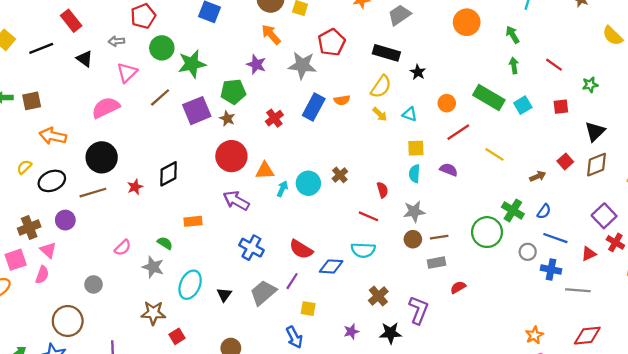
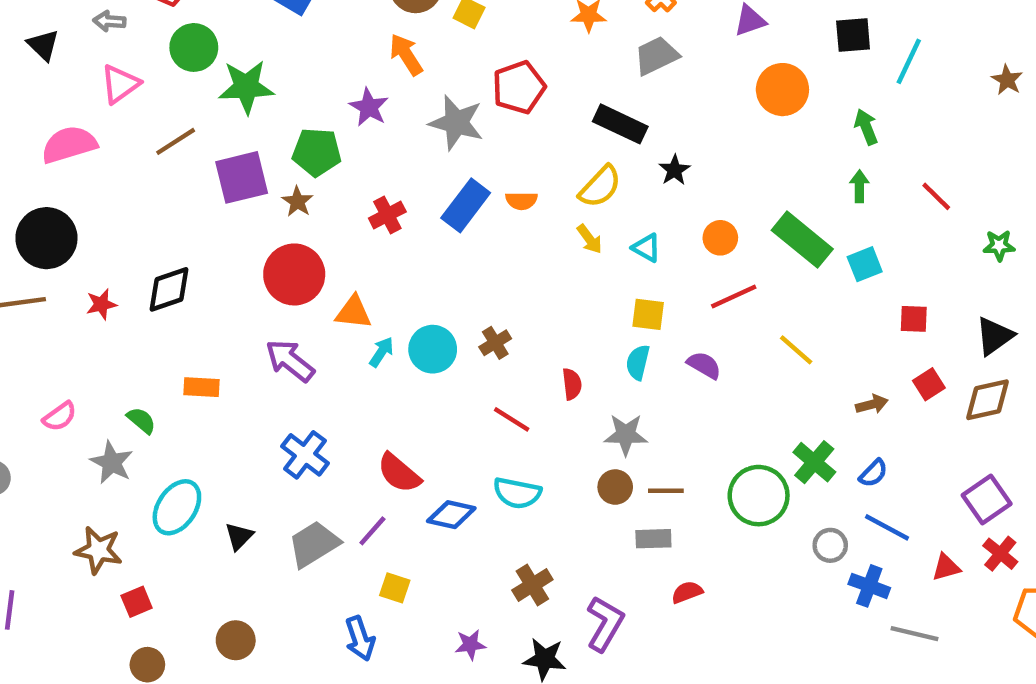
red square: (561, 107) -> (914, 319), moved
red line: (368, 216) -> (512, 419), moved

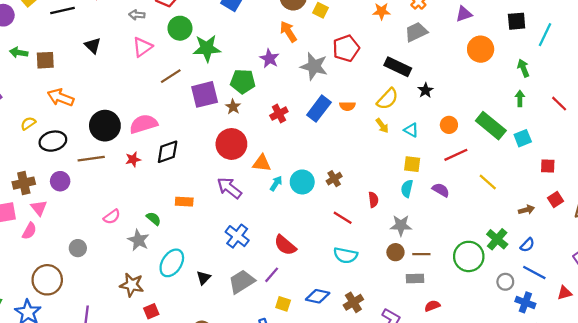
black triangle: (43, 45) -> (93, 46), moved
pink semicircle: (69, 144) -> (144, 124), moved
blue diamond: (451, 515) -> (318, 296), moved

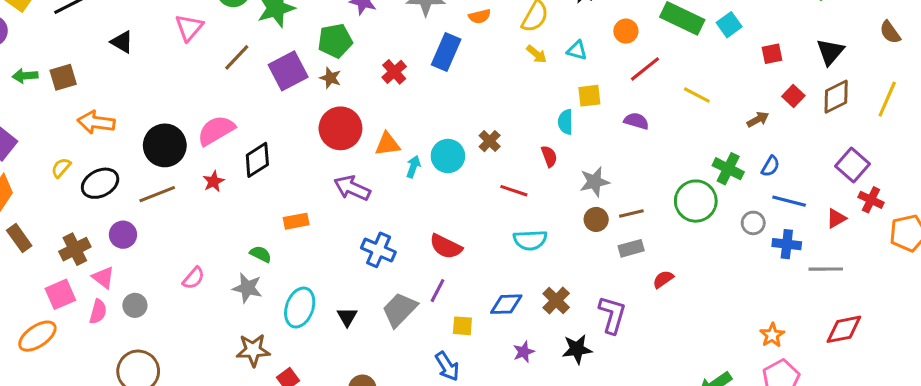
orange semicircle: (347, 106) -> (480, 16), moved
cyan semicircle: (407, 189) -> (565, 122), moved
pink semicircle: (112, 217) -> (194, 278), moved
gray circle: (78, 248) -> (135, 305), moved

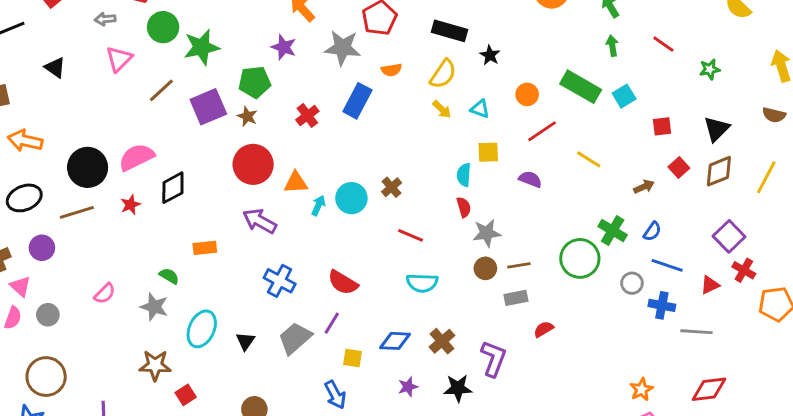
brown semicircle: (890, 32) -> (774, 115), turned -45
red semicircle: (549, 156) -> (464, 207), moved

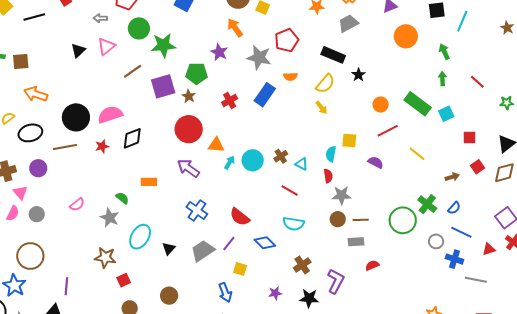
black triangle: (55, 68) -> (78, 50), moved, turned 35
cyan triangle: (480, 109) -> (302, 164), moved
blue diamond: (395, 341) -> (265, 243), moved, turned 35

